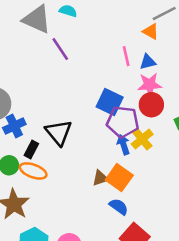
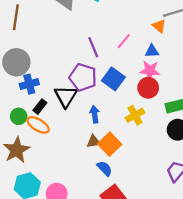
purple line: (60, 49) -> (93, 47), moved
pink line: (126, 56) -> (124, 41), moved, turned 42
purple pentagon: (123, 122) -> (83, 77), moved
blue arrow: (123, 145) -> (95, 114), moved

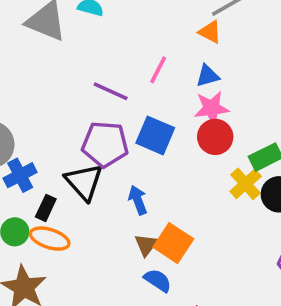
purple line: (93, 47) -> (111, 91), turned -30
yellow cross: (135, 115) -> (246, 184), moved
brown triangle: (94, 141) -> (146, 245), turned -32
blue semicircle: (105, 168) -> (158, 280), moved

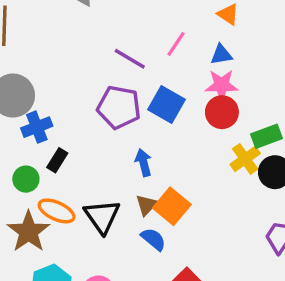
black triangle: (84, 182) -> (102, 216), moved
orange ellipse: (50, 239) -> (57, 211), moved

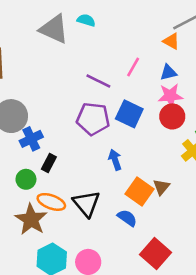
brown triangle: (146, 205) -> (161, 187), moved

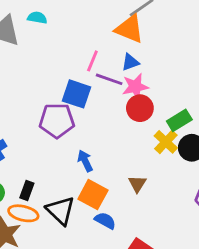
orange triangle: (171, 41) -> (129, 29), size x1.6
purple line: (98, 81) -> (109, 79), moved
blue square: (129, 114) -> (77, 94), moved
black rectangle: (49, 163) -> (27, 191), moved
orange square: (139, 192) -> (93, 195), moved

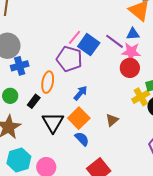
pink line: (92, 61) -> (75, 37), moved
blue arrow: (85, 161) -> (81, 93), turned 49
orange ellipse: (23, 213) -> (48, 82), moved, turned 70

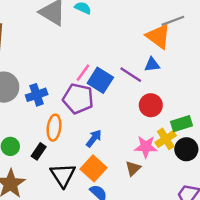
pink star: (131, 52) -> (146, 147), moved
blue cross: (20, 66) -> (37, 95), moved

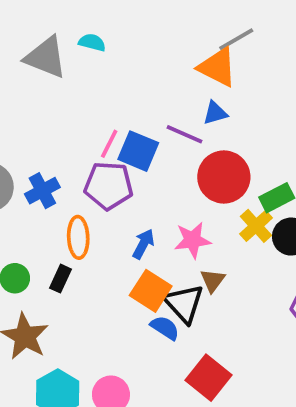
red circle: (151, 105) -> (224, 177), size x1.4
pink star: (146, 147) -> (192, 240), moved
black triangle: (63, 175) -> (184, 304), moved

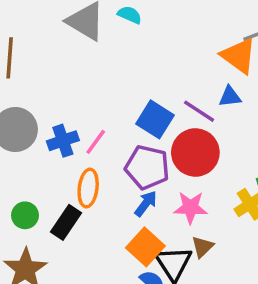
pink line: (109, 144) -> (96, 142), moved
red circle: (224, 177) -> (195, 153), moved
purple pentagon: (109, 186) -> (147, 167), moved
black rectangle: (60, 279) -> (66, 222), size x1.4

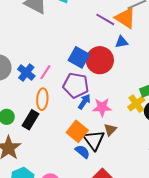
purple line: (199, 111) -> (105, 19), moved
blue cross: (63, 141) -> (26, 73), turned -30
red circle: (195, 153) -> (100, 60), moved
blue arrow: (146, 204) -> (84, 102), moved

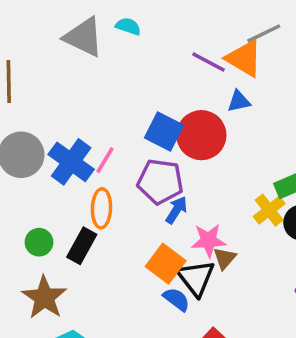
blue cross: (26, 73) -> (71, 162), size x1.4
pink star: (102, 107) -> (208, 240), moved

